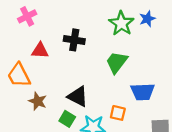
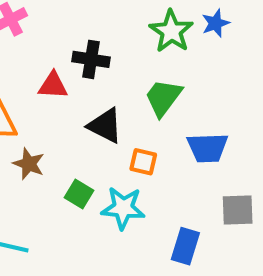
red triangle: (40, 51) -> (53, 85), moved
black triangle: (78, 96) -> (105, 126), moved
orange square: (118, 113) -> (143, 162), moved

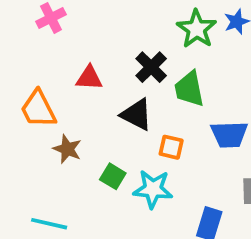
black cross: (91, 59) -> (151, 67), moved, turned 36
green trapezoid: (163, 98) -> (189, 89), turned -48

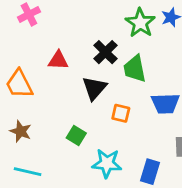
black triangle: (137, 114) -> (94, 88), turned 44
brown star: (67, 149) -> (21, 131), moved
cyan star: (153, 189) -> (107, 163), moved

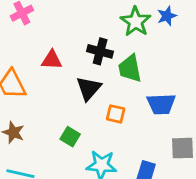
black cross: (105, 52) -> (100, 51), turned -30

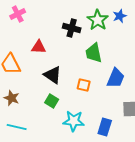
black cross: (100, 51) -> (72, 28), moved
black triangle: (89, 88) -> (53, 75), moved, turned -36
blue trapezoid: (161, 104) -> (116, 78), turned -65

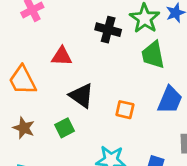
green trapezoid: (94, 53) -> (153, 55), moved
green square: (52, 101) -> (65, 128), moved, turned 32

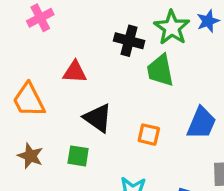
green trapezoid: (153, 55) -> (160, 70), moved
green square: (65, 128) -> (78, 156), turned 36

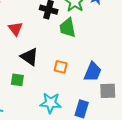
red triangle: (75, 72) -> (15, 29), turned 49
blue trapezoid: (201, 123) -> (93, 72), moved

